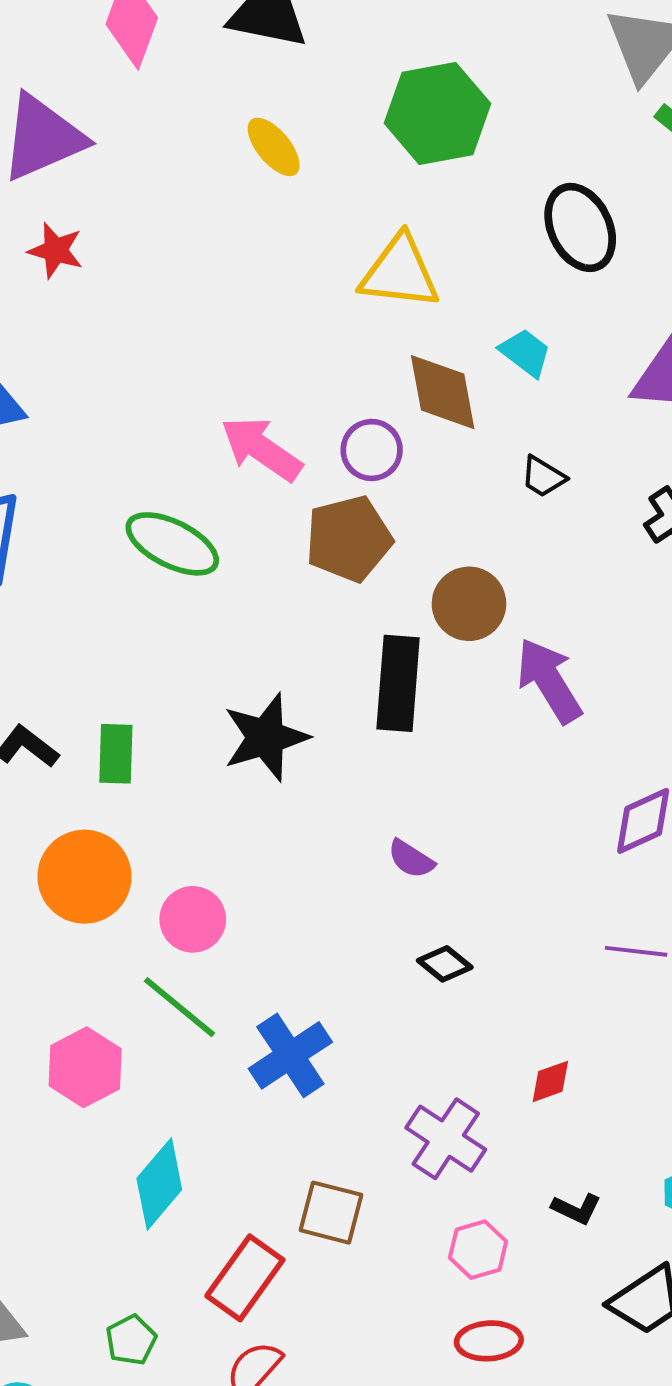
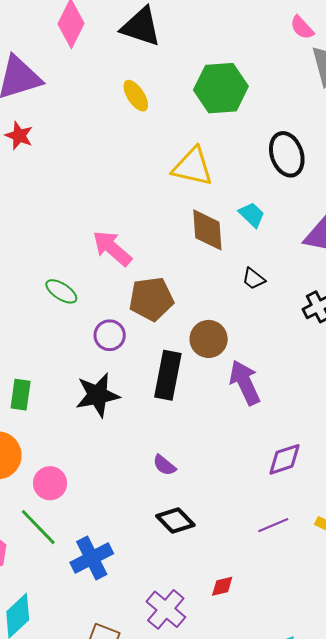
purple circle: (372, 450) -> (110, 335), moved
green ellipse: (172, 544) -> (61, 291), size x0.7
purple line: (636, 951) -> (273, 525), turned -36
black diamond: (445, 964) -> (175, 520), size x1.4

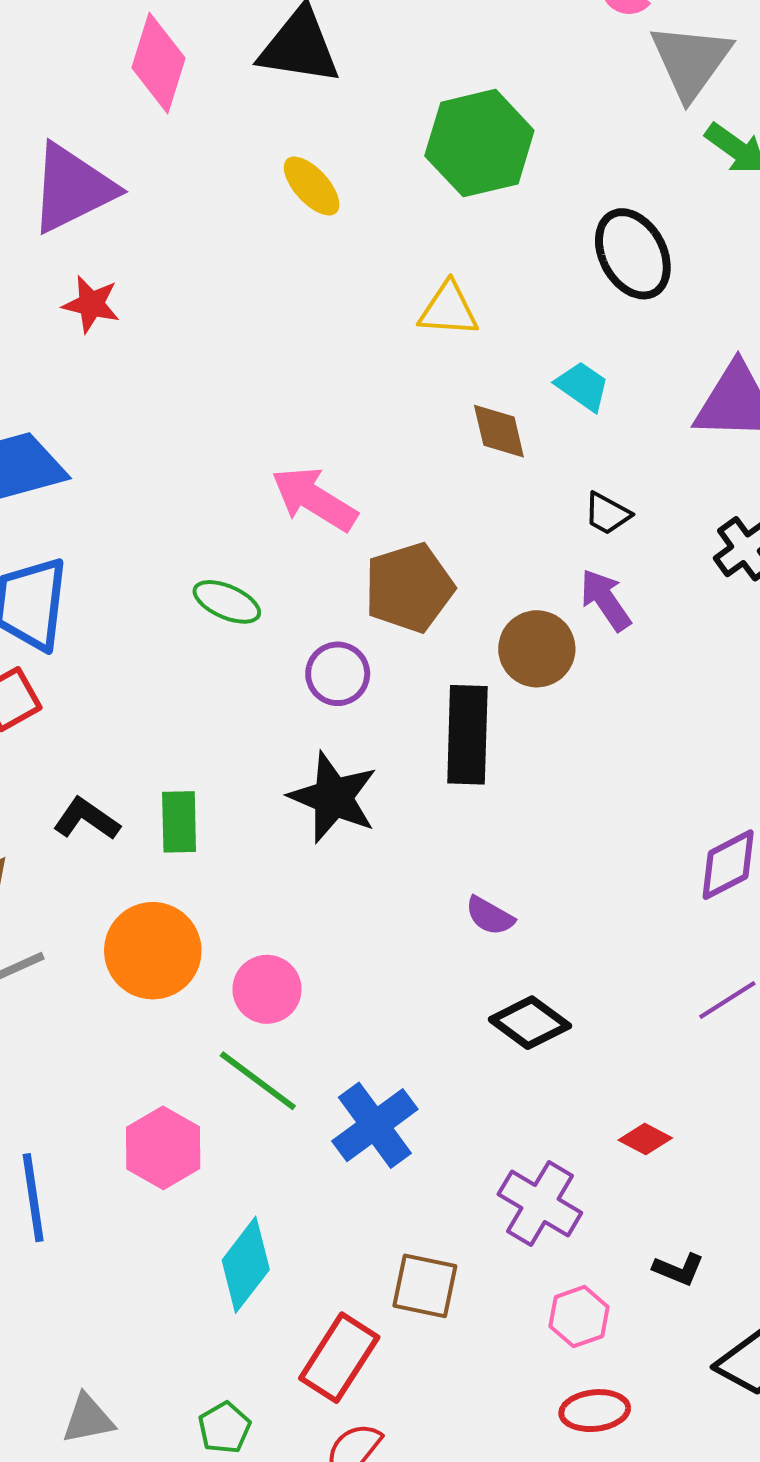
yellow triangle: (193, 167) -> (448, 309), size x0.7
brown diamond: (207, 230) -> (499, 431), size x0.7
purple arrow: (245, 383) -> (605, 600), moved, size x0.7
black star: (98, 395) -> (333, 797), turned -30
red diamond: (222, 586) -> (645, 1139), turned 50

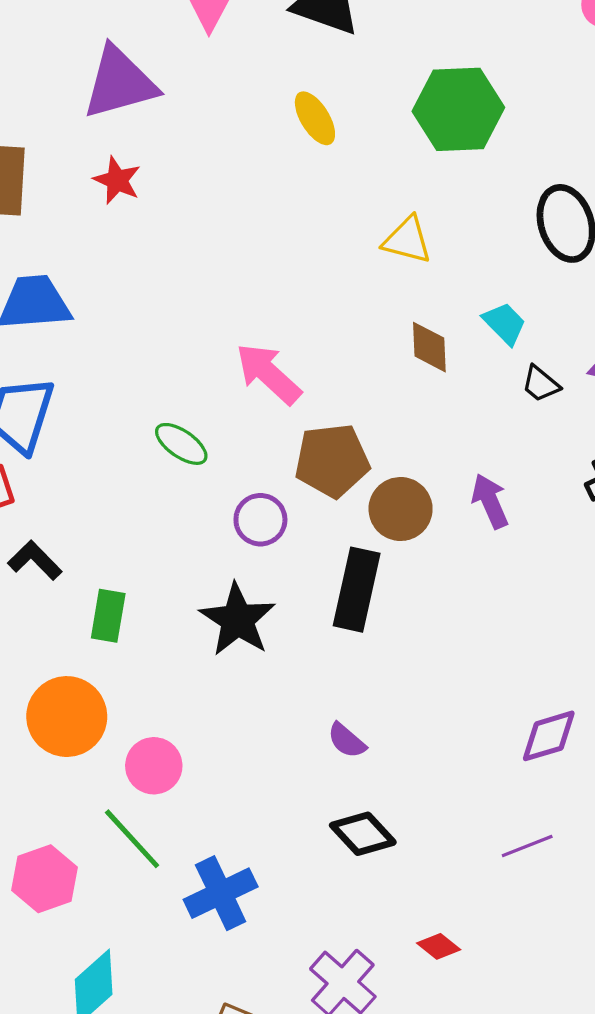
black trapezoid: (607, 514) -> (541, 384), moved
brown circle: (537, 649) -> (401, 509), moved
black L-shape: (86, 819) -> (35, 560), moved

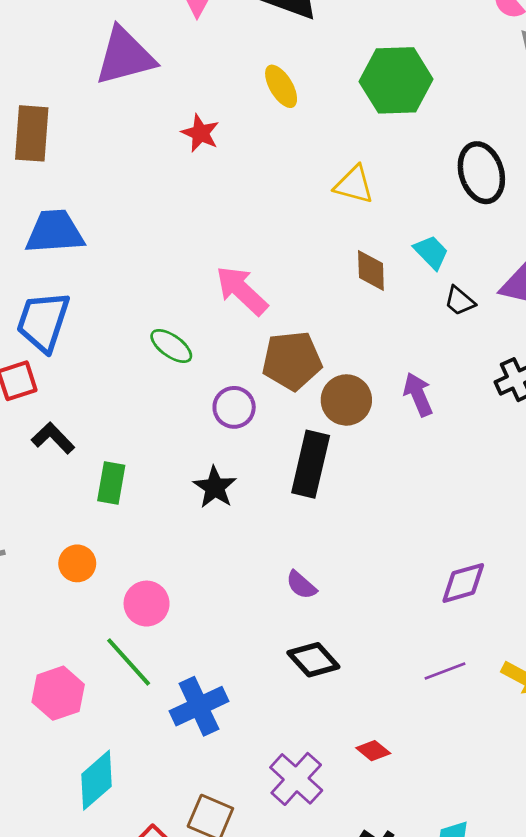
red star: (117, 180) -> (200, 133), moved
black star: (238, 620) -> (215, 487), size x0.7
orange circle: (67, 717) -> (77, 563), size x0.6

